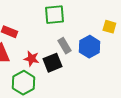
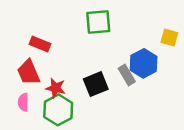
gray rectangle: (64, 46) -> (127, 75), moved
red star: (31, 59) -> (56, 88), moved

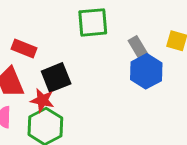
gray rectangle: (127, 75) -> (139, 48), moved
black square: (96, 84) -> (56, 77), moved

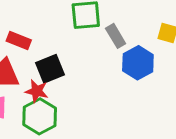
gray rectangle: (139, 48) -> (116, 36), moved

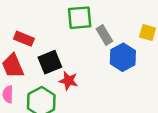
red star: (37, 91) -> (68, 81), moved

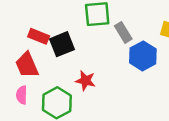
black square: (50, 62) -> (62, 44), moved

